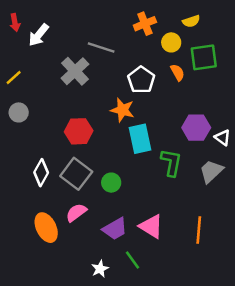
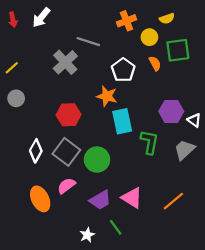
white arrow: (39, 35) -> (41, 17), moved
green circle: (111, 183) -> (97, 160), size x1.5
orange line: (199, 230) -> (173, 201), turned 45

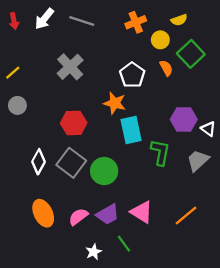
gray line: (88, 42) -> (82, 21), moved
green square: (178, 50) -> (191, 54), turned -35
pink semicircle: (66, 186) -> (78, 217), moved

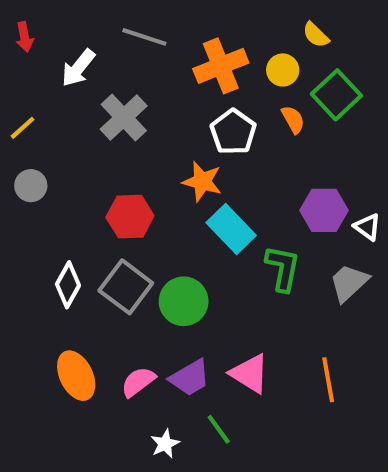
white arrow: (44, 19) -> (78, 68), moved
yellow semicircle: (179, 20) -> (316, 35), turned 63
orange cross: (136, 22) -> (221, 66), moved, size x1.4
cyan rectangle: (131, 130) -> (231, 229), turned -32
orange line: (186, 216) -> (328, 380), turned -60

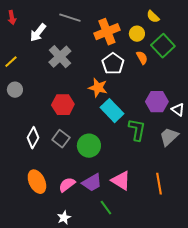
gray square: (126, 287) -> (61, 139), size x0.7
white star: (165, 444) -> (64, 218), moved

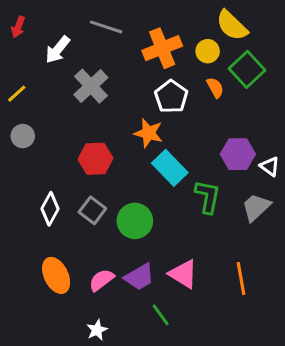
yellow semicircle: (153, 17) -> (232, 25), size x1.6
red arrow: (12, 18) -> (18, 27), turned 32

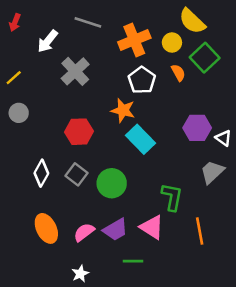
green L-shape: (208, 197) -> (172, 197), moved
green line: (161, 315) -> (133, 261), turned -54

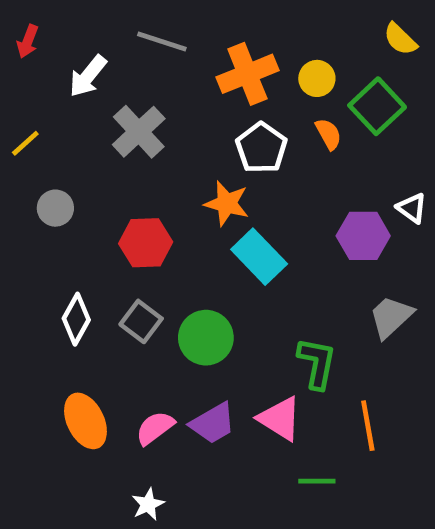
yellow semicircle: (192, 21) -> (400, 39), moved, size x0.7
gray circle: (19, 113) -> (55, 208), moved
white triangle: (223, 138) -> (412, 208), moved
green line: (133, 261) -> (317, 481), moved

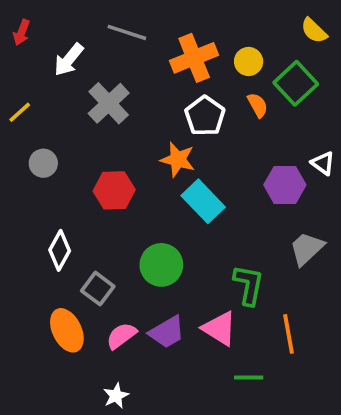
gray square: (141, 321) -> (98, 289), moved

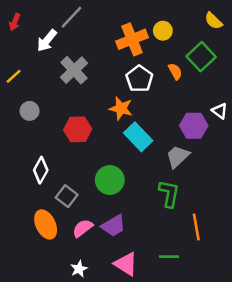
gray line: (127, 32) -> (72, 17), moved, turned -65
yellow circle: (249, 61) -> (163, 31), moved
gray trapezoid: (307, 249) -> (178, 157), moved
pink triangle: (219, 328) -> (126, 264), moved

